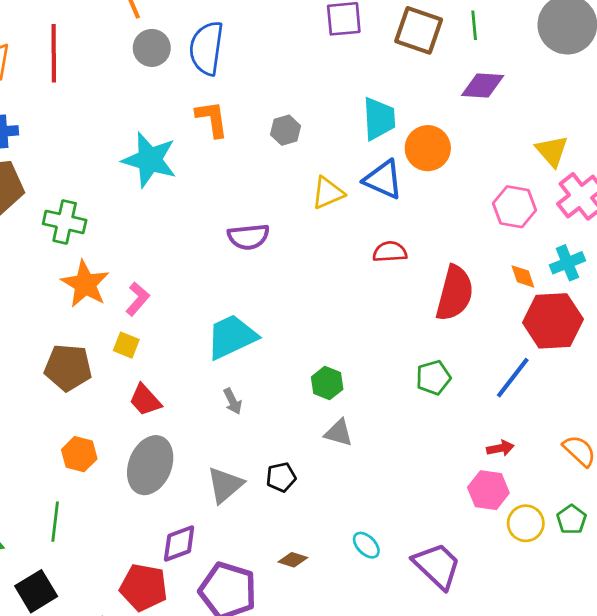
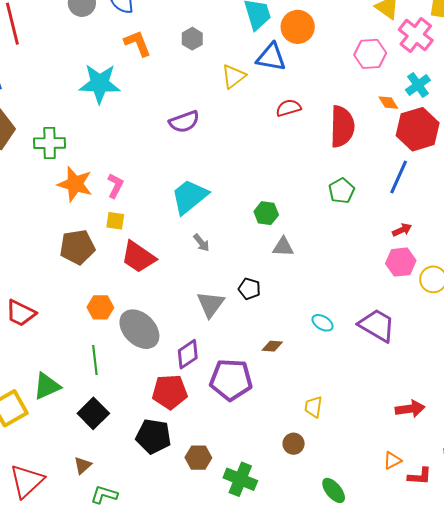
red trapezoid: (145, 400) -> (138, 257), size x1.4
gray ellipse: (150, 465) -> (139, 329), moved, turned -54
black pentagon: (281, 477) -> (249, 289), turned -30

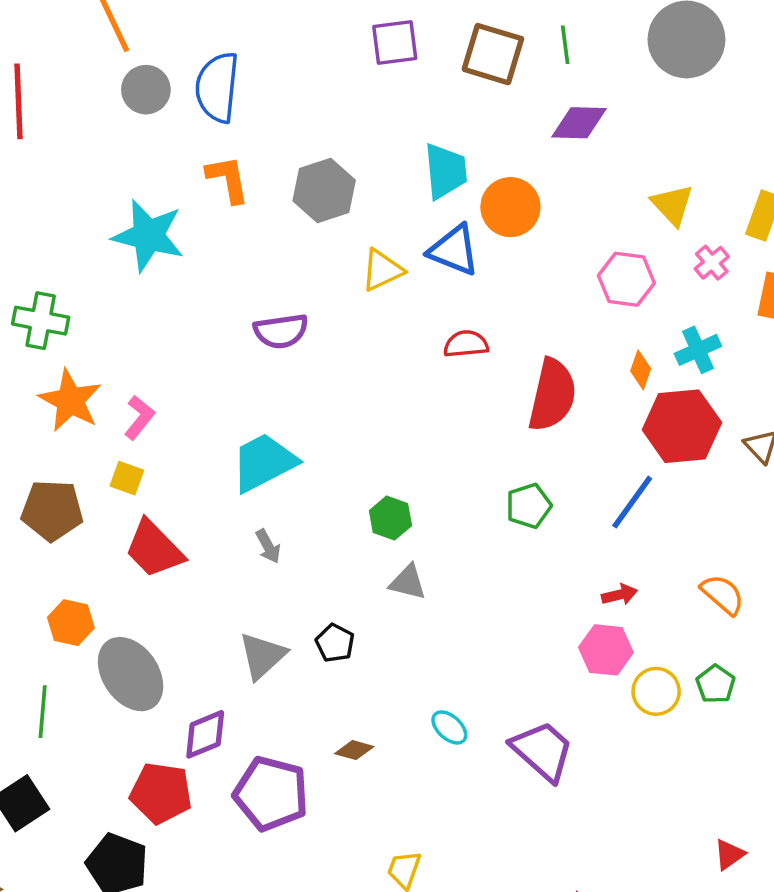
pink cross: (416, 35) -> (712, 263), size x0.6
gray hexagon: (192, 39) -> (324, 191), size x1.6
orange diamond: (388, 103) -> (641, 370), turned 40

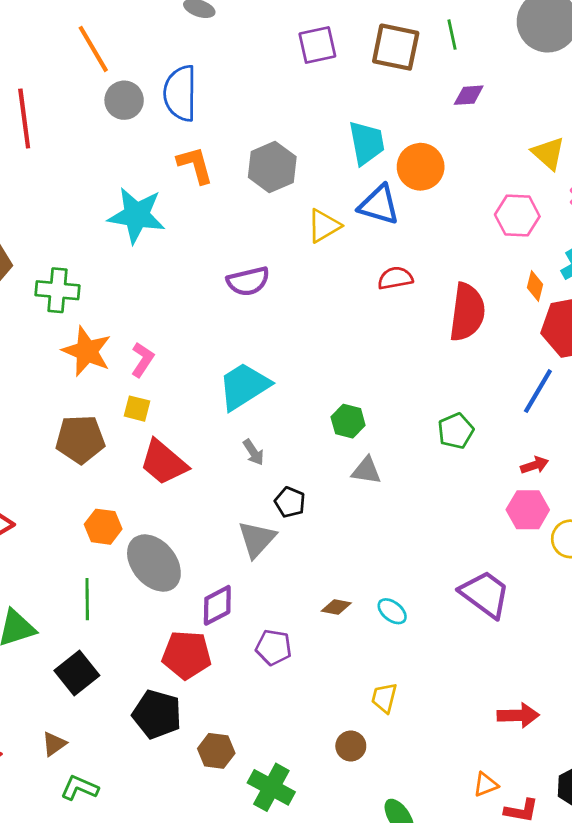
purple diamond: (579, 123) -> (469, 95), size x0.7
green pentagon: (529, 506) -> (456, 431), moved
black pentagon: (335, 643) -> (290, 502), moved
cyan ellipse: (449, 727) -> (392, 611), moved
purple pentagon: (271, 794) -> (274, 647), size x0.6

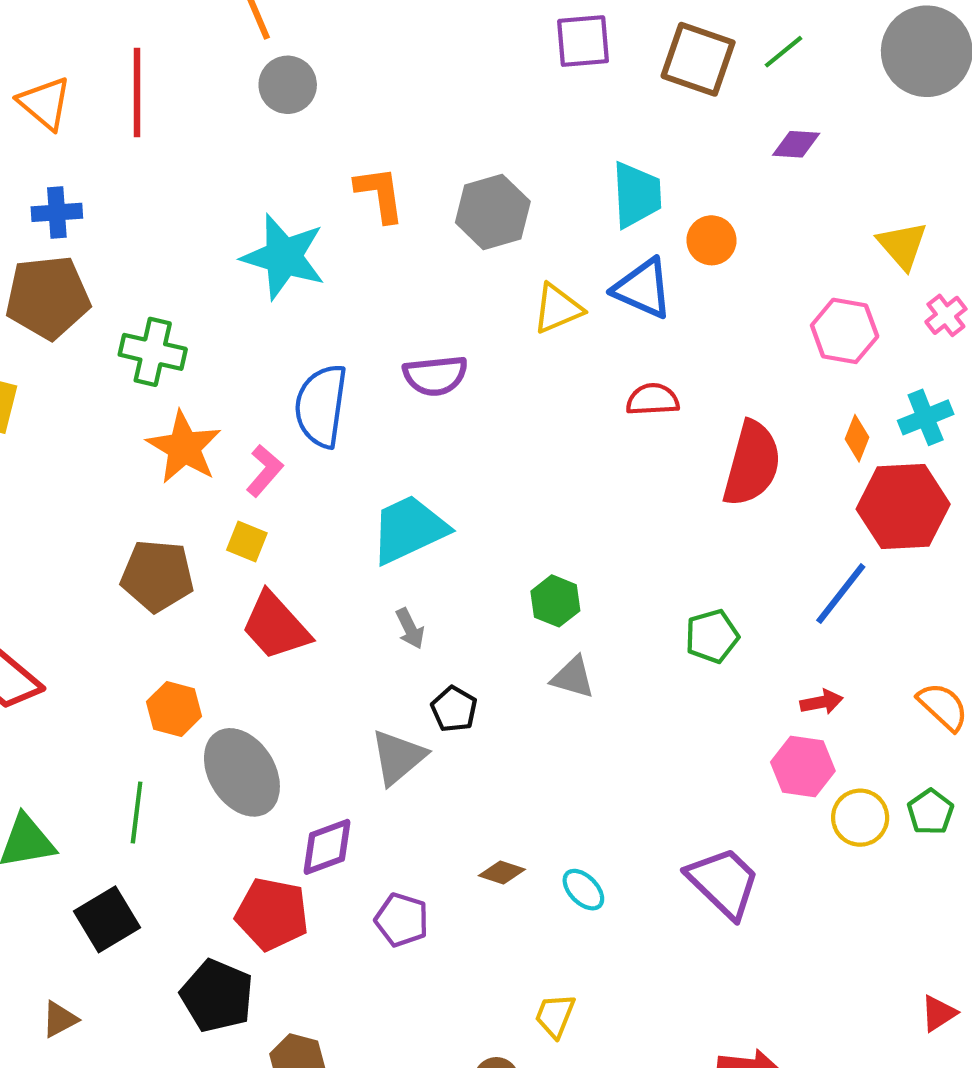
green line: (452, 35) -> (783, 52), turned 56
blue semicircle: (180, 93) -> (321, 406), moved
orange circle: (421, 167) -> (712, 240), size x0.7

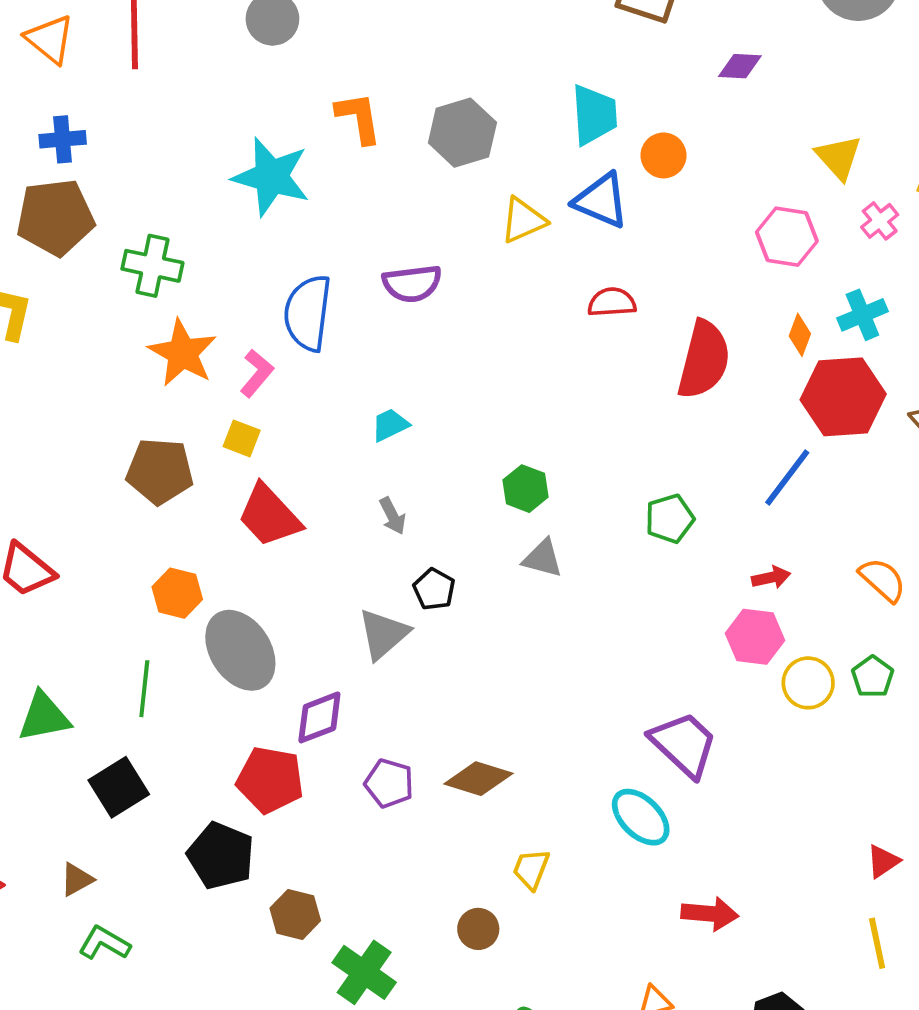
cyan trapezoid: (409, 529) -> (390, 425), size x0.5
brown diamond: (502, 872) -> (478, 779), moved, size x1.6
cyan ellipse: (583, 890) -> (641, 817), moved, size x1.5

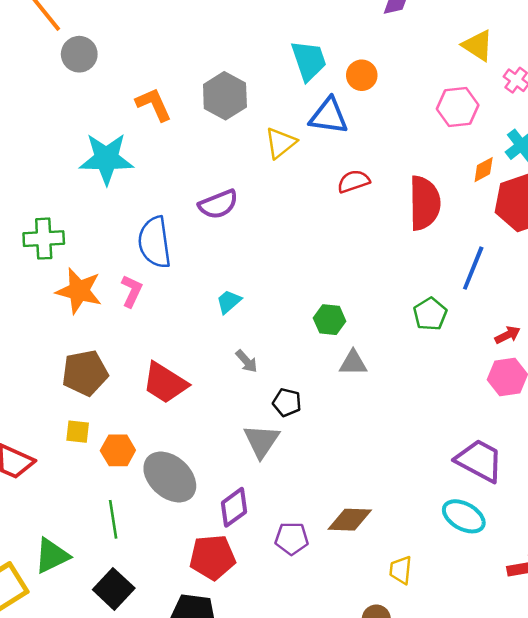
orange diamond: (800, 335) -> (484, 170), turned 56
yellow square: (242, 438) -> (78, 432), moved
blue line: (787, 478) -> (473, 268), moved

